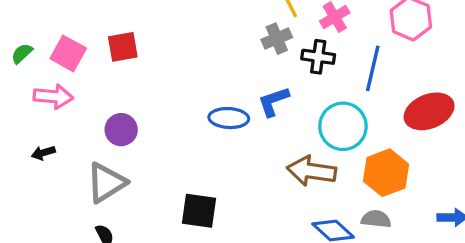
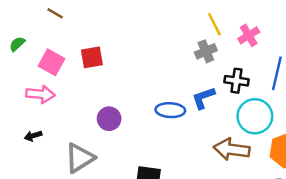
green semicircle: (22, 53) -> (17, 44), moved
black cross: (318, 57) -> (236, 81), moved
purple circle: (121, 130) -> (109, 119), moved

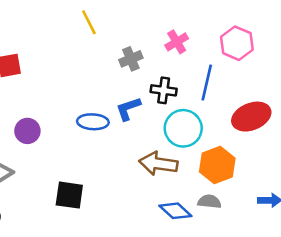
yellow line: (214, 24) -> (89, 22), moved

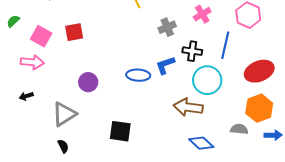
orange hexagon: (217, 165) -> (259, 108), moved
gray semicircle: (209, 202) -> (239, 129), moved

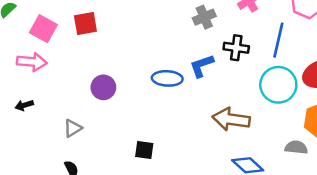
cyan circle: (207, 80) -> (278, 85), moved
gray triangle: (64, 114) -> (73, 128), size x0.6
black square: (120, 131) -> (144, 150), size x0.7

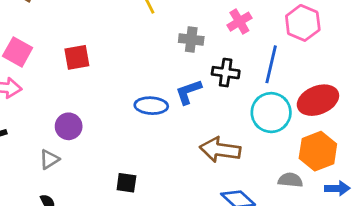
gray cross: (204, 17) -> (191, 40), turned 30
red square: (85, 24) -> (77, 57), moved
purple circle: (103, 87) -> (69, 126), moved

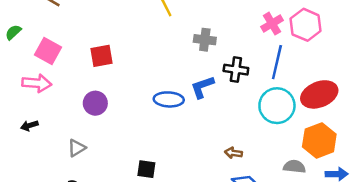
pink cross: (239, 22) -> (272, 24), moved
purple circle: (69, 126) -> (95, 103), moved
brown arrow: (220, 150) -> (233, 153), moved, size x0.5

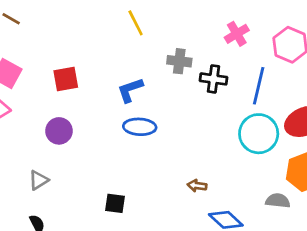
pink cross: (272, 24) -> (237, 34), moved
black cross: (236, 70) -> (214, 79), moved
blue L-shape: (202, 87) -> (130, 90), moved
brown arrow: (233, 153) -> (197, 186), moved

